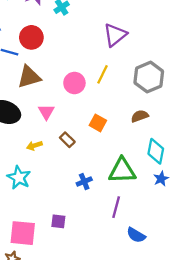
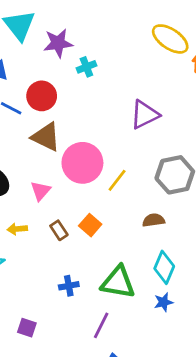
yellow line: (103, 74) -> (117, 180), moved
brown triangle: (29, 77) -> (46, 137), moved, turned 30
pink circle: (74, 83) -> (82, 163), size x1.5
orange square: (98, 123) -> (90, 225), moved

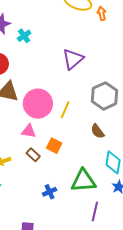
pink triangle: (41, 191) -> (29, 131), moved, turned -49
brown semicircle: (154, 220) -> (97, 131), turned -105
purple line: (101, 325) -> (95, 212), moved

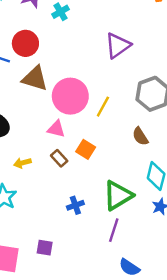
green triangle: (83, 181) -> (118, 195), turned -32
purple line: (95, 212) -> (114, 230), moved

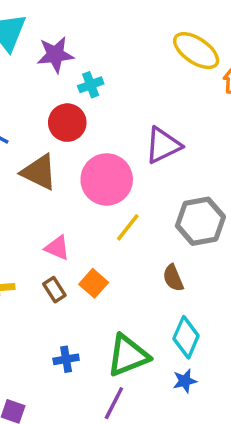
red circle: (25, 43) -> (67, 123), moved
pink circle: (70, 96) -> (107, 179), moved

